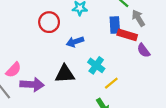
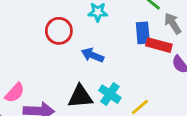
blue arrow: (75, 42) -> (92, 55), turned 42
cyan cross: (96, 65) -> (110, 94), moved

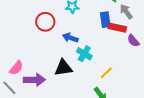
cyan cross: (110, 94) -> (84, 54), moved

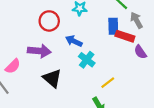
black triangle: (63, 68) -> (52, 78), moved, turned 42
purple arrow: (34, 80) -> (39, 51), moved

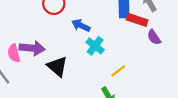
purple arrow: (39, 51) -> (32, 48), moved
pink semicircle: (13, 66) -> (14, 53), turned 119

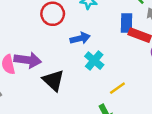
blue arrow: (81, 25) -> (80, 38), turned 138

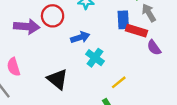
purple arrow: (28, 60) -> (27, 27), moved

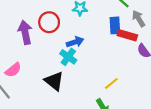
purple arrow: (27, 27) -> (25, 32), turned -105
cyan cross: (95, 58) -> (68, 57), moved
pink semicircle: (14, 67) -> (13, 70), turned -112

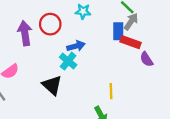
gray arrow: (139, 19) -> (131, 22), moved, turned 63
yellow line: (111, 83) -> (111, 91), turned -56

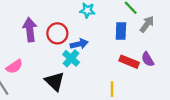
gray arrow: (131, 22) -> (147, 24), moved
red circle: (50, 24) -> (57, 33), moved
red rectangle: (130, 42) -> (129, 62), moved

